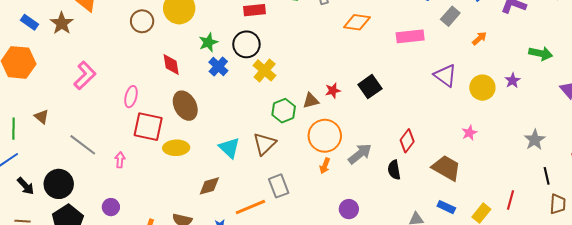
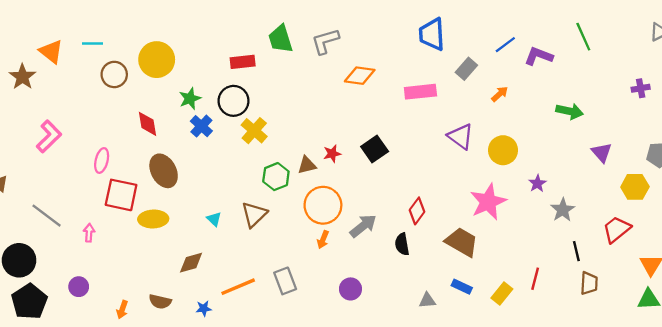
purple star: (513, 81) -> (537, 183), moved
pink star: (469, 133) -> (488, 202), size x2.0
cyan triangle: (229, 148) -> (214, 219), size x0.6
gray rectangle: (279, 186) -> (285, 281), moved

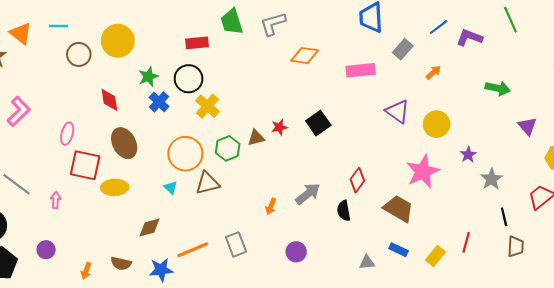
orange circle: (323, 205) -> (185, 154), moved
brown triangle: (254, 214) -> (208, 183), turned 30
blue star: (204, 308) -> (161, 270), size x1.6

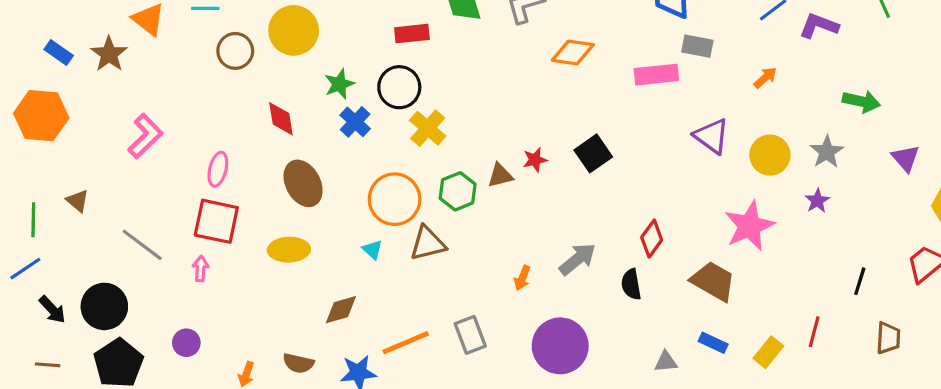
gray rectangle: (403, 49) -> (697, 46), moved, turned 60
red square: (85, 165) -> (216, 221), moved
gray star: (491, 179) -> (827, 152), moved
black line: (504, 217) -> (860, 281), moved, turned 30
purple circle: (296, 252) -> (560, 346), size x1.8

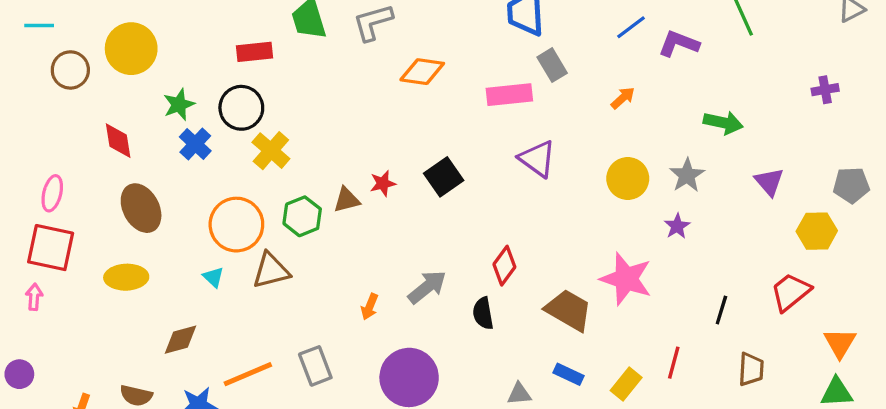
gray rectangle: (697, 46) -> (552, 65), turned 48
purple triangle: (712, 136) -> (537, 159), moved
pink star: (749, 226) -> (626, 279), moved, turned -30

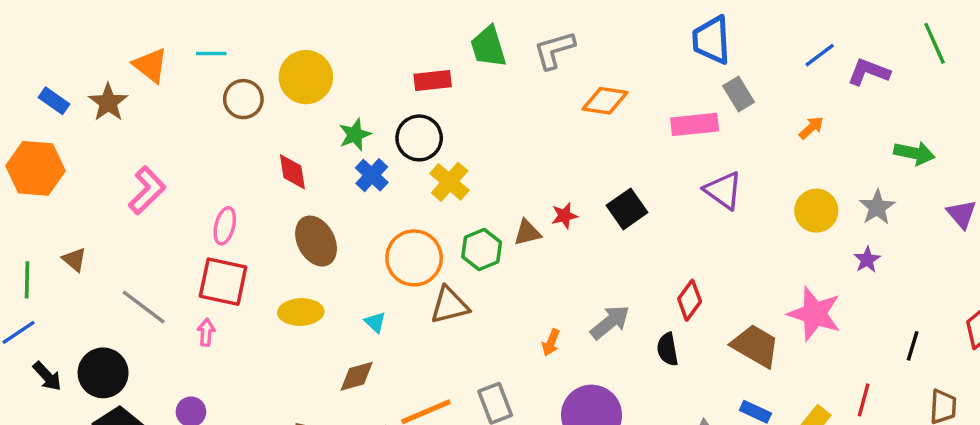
cyan triangle: (213, 277) -> (375, 322), moved

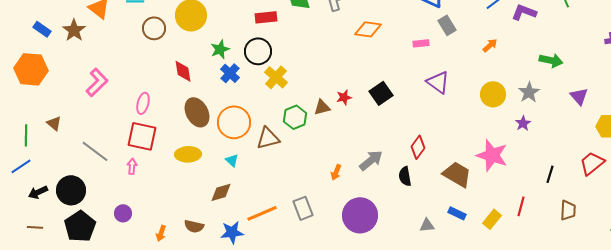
pink rectangle: (695, 124) -> (421, 43), size x0.6
orange circle: (414, 258) -> (234, 122), moved
brown triangle: (450, 305) -> (268, 138), moved
black arrow: (47, 376) -> (38, 192), turned 108

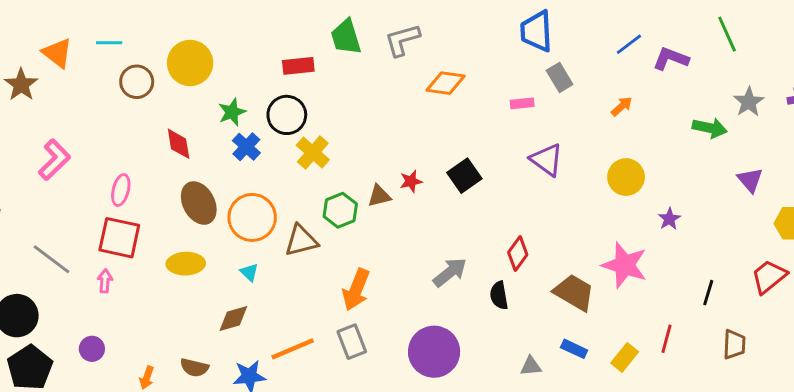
gray star: (529, 92) -> (749, 102), moved
orange arrow: (336, 172) -> (356, 290), moved, size x1.8

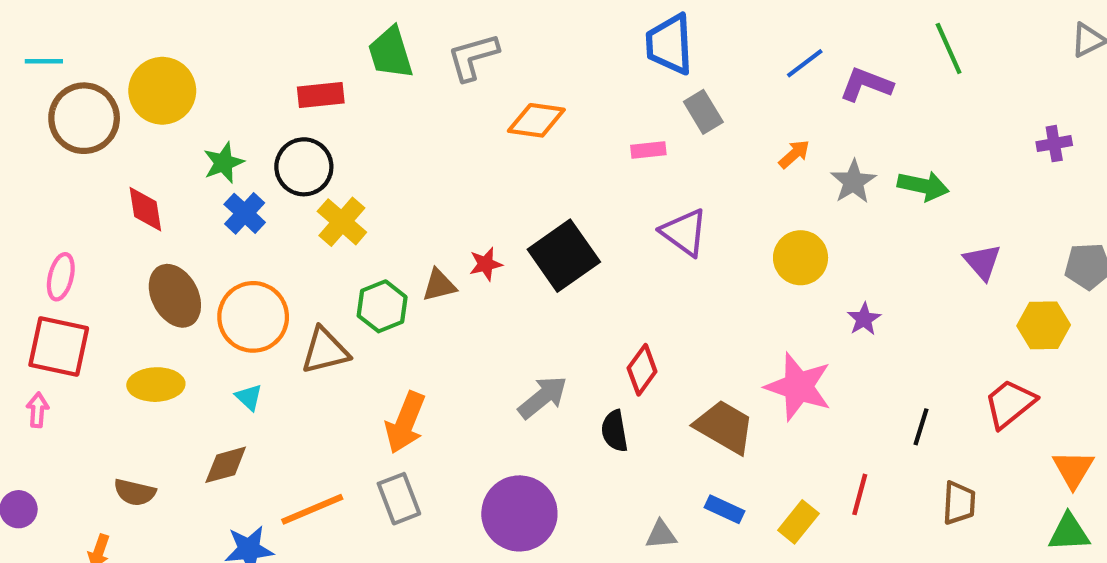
brown circle: (137, 82) -> (84, 118), size x1.4
gray star: (749, 102) -> (853, 182), moved
black square: (464, 176) -> (564, 256), size x1.4
brown semicircle: (194, 368) -> (135, 492), moved

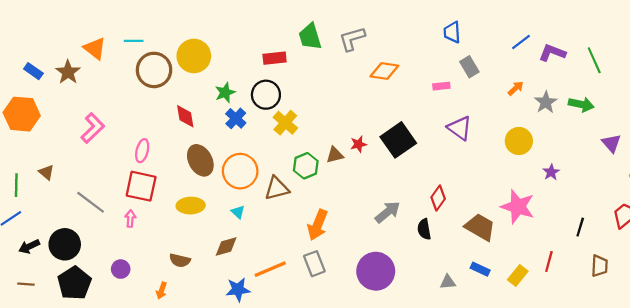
blue trapezoid: (670, 44) -> (452, 32), size x0.7
green line: (949, 48) -> (594, 60), moved

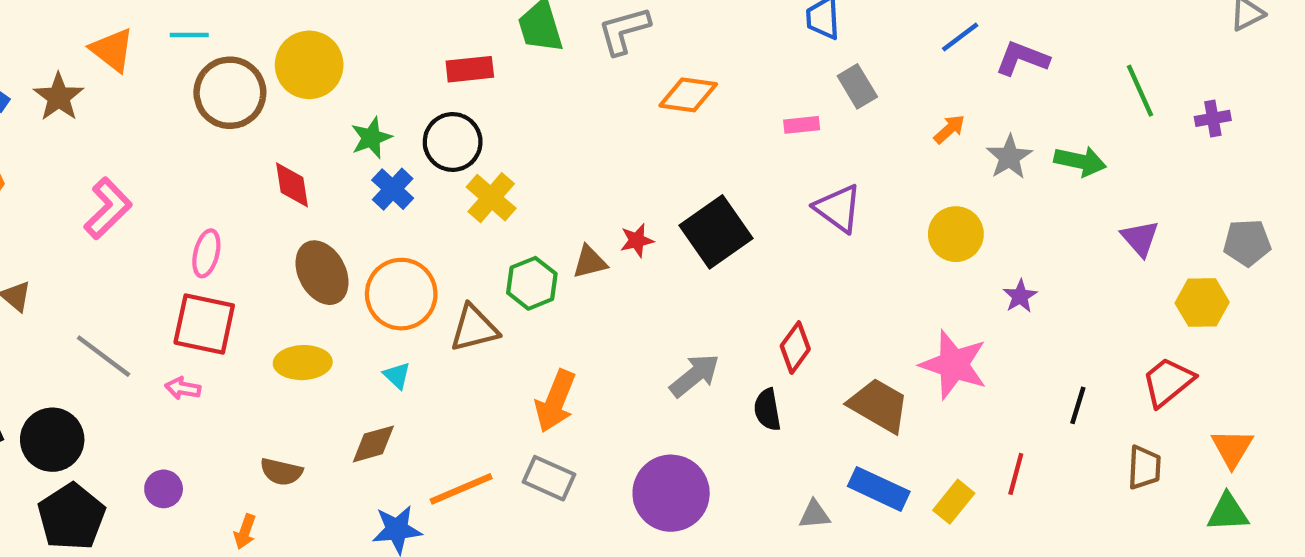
green line: (594, 60) -> (1140, 91), moved
pink arrow: (130, 218) -> (183, 388), turned -84
gray rectangle: (314, 264) -> (549, 478), turned -45
brown trapezoid: (600, 266) -> (1144, 467), moved
blue rectangle: (480, 269) -> (879, 489), size x1.5

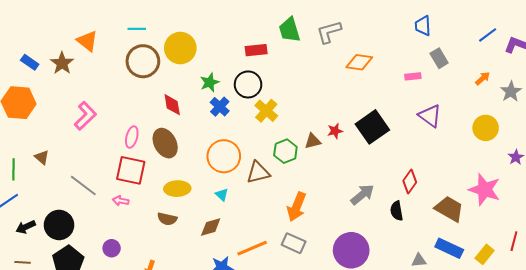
cyan line: (189, 35) -> (137, 29), moved
brown ellipse: (322, 273) -> (165, 143), moved
brown semicircle: (281, 472) -> (167, 219), moved

